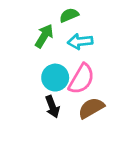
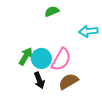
green arrow: (44, 36) -> (26, 56), moved
cyan arrow: (80, 42) -> (88, 31), moved

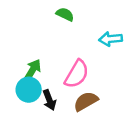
green semicircle: (52, 11) -> (65, 14), turned 48
cyan circle: (41, 58) -> (29, 90), moved

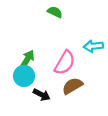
cyan arrow: (110, 39) -> (93, 46), moved
black arrow: (49, 100) -> (42, 95), moved, turned -42

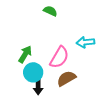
cyan circle: (24, 76) -> (33, 72), moved
black arrow: (42, 95) -> (38, 86), turned 63

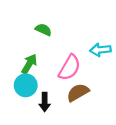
green semicircle: (50, 11) -> (43, 30), moved
cyan circle: (33, 72) -> (26, 85), moved

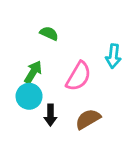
cyan arrow: (100, 50) -> (113, 56), turned -78
brown semicircle: (78, 92) -> (88, 119), moved

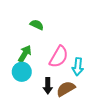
cyan arrow: (113, 56) -> (78, 67), moved
black arrow: (50, 115) -> (48, 86), moved

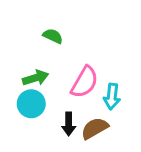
green arrow: (25, 54) -> (36, 78), turned 42

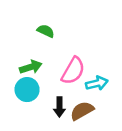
cyan arrow: (112, 97) -> (97, 83), turned -110

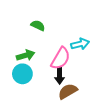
cyan arrow: (97, 83) -> (80, 44), moved
black arrow: (59, 107) -> (60, 76), moved

